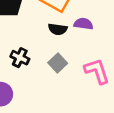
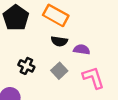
purple semicircle: (83, 24) -> (82, 50), moved

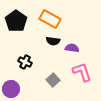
gray square: (59, 71) -> (53, 80), moved

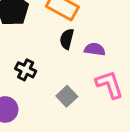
black semicircle: (53, 41) -> (67, 39), turned 96

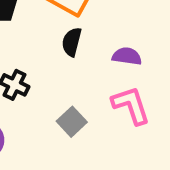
purple semicircle: (95, 49) -> (127, 56), moved

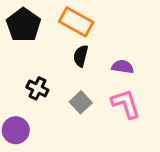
gray square: (72, 122) -> (81, 102), moved

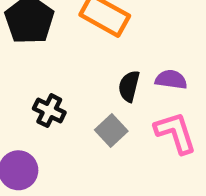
black semicircle: (81, 56) -> (129, 86), moved

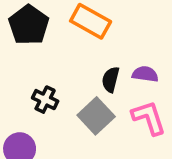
gray square: (111, 130) -> (96, 116), size x1.4

